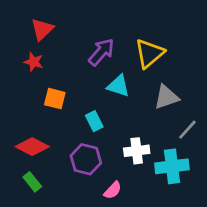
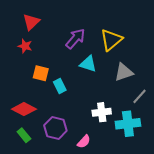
cyan rectangle: (94, 121) -> (60, 86), moved
purple hexagon: (86, 159) -> (55, 128), moved

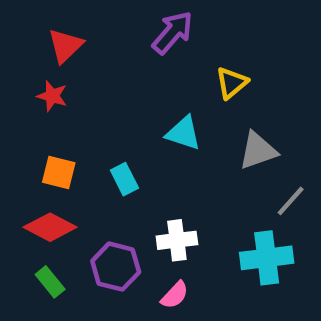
purple arrow: (75, 39) -> (173, 33), moved
yellow triangle: (111, 40) -> (232, 83), size x0.7
orange square: (41, 73) -> (59, 173), moved
white cross: (102, 112) -> (177, 240), moved

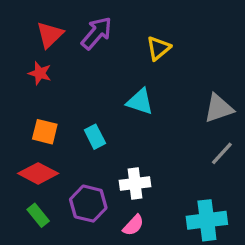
purple arrow: (173, 33) -> (97, 33), moved
yellow triangle: (232, 83) -> (158, 48), moved
gray triangle: (258, 151) -> (219, 108), moved
cyan cross: (267, 258) -> (207, 220), moved

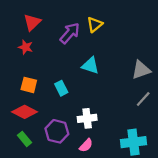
purple arrow: (97, 33) -> (70, 33), moved
yellow triangle: (158, 48) -> (95, 25), moved

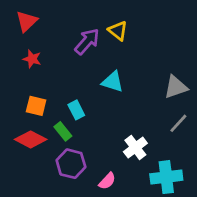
red triangle: (32, 22) -> (27, 21), moved
yellow triangle: (95, 25) -> (118, 31), turned -42
white cross: (87, 118) -> (135, 148), moved, turned -30
green rectangle: (25, 139) -> (63, 131), moved

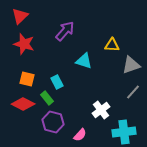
yellow triangle: (118, 31) -> (112, 45), moved, turned -35
red star: (32, 59) -> (24, 44), size x1.5

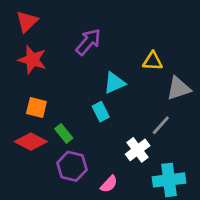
cyan triangle: (84, 61) -> (114, 83), turned -42
cyan rectangle: (57, 82) -> (101, 112), moved
gray line: (133, 92) -> (161, 125), moved

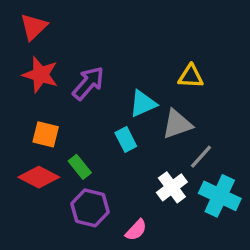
purple arrow: (88, 42) -> (88, 83), moved
gray triangle: (179, 88) -> (177, 124), moved
cyan cross: (169, 180) -> (220, 196), moved, turned 32

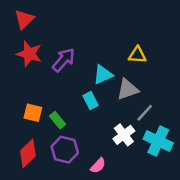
orange square: (46, 134) -> (33, 113), moved
red diamond: (39, 177) -> (28, 153), moved, turned -72

